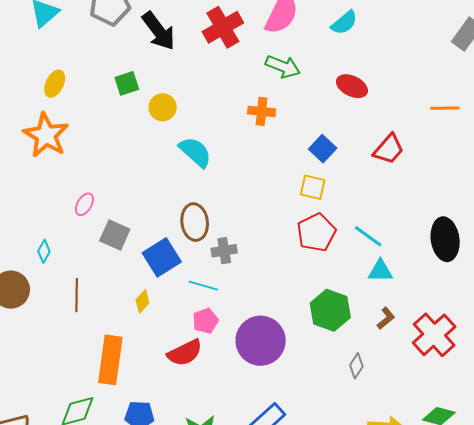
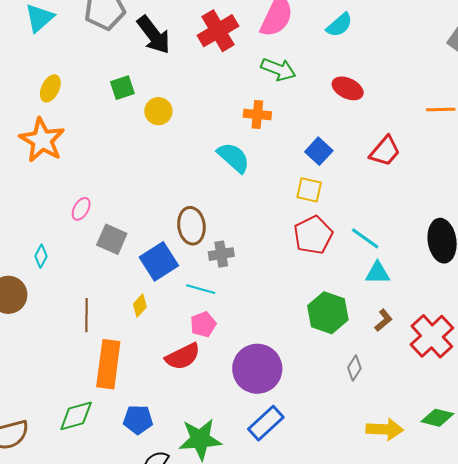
cyan semicircle: (195, 152) -> (233, 157), moved
brown line: (77, 295) -> (86, 315), moved
purple circle: (261, 341) -> (257, 369), moved

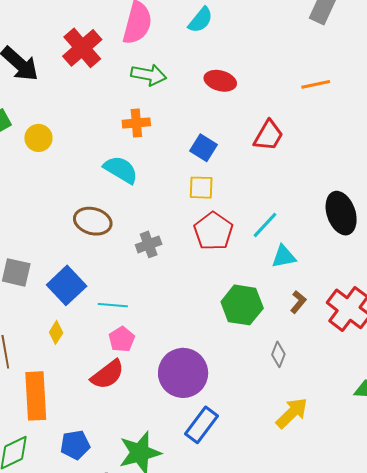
brown ellipse: (191, 226) -> (93, 221), moved, turned -57
cyan line: (365, 238) -> (265, 225), turned -72
gray cross: (221, 254) -> (149, 244), moved
yellow arrow: (385, 429) -> (292, 413), moved, turned -36

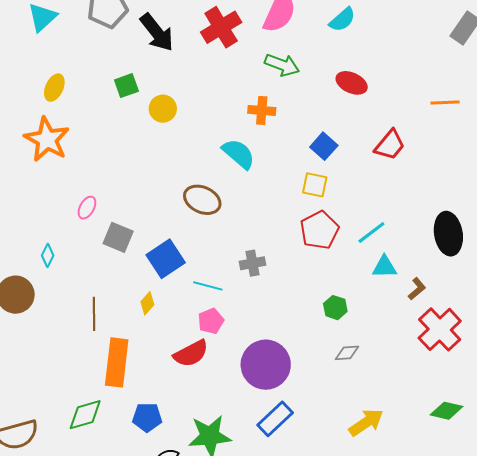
gray cross: (149, 244) -> (253, 263), moved
brown L-shape: (298, 302) -> (417, 289), moved
green hexagon: (242, 305) -> (335, 308), size x0.6
gray diamond: (278, 354) -> (347, 353), moved, turned 55

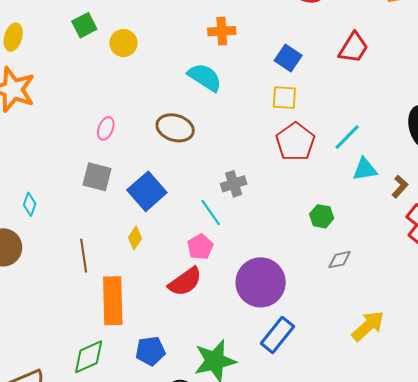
pink ellipse: (87, 208) -> (106, 128), moved
cyan line: (208, 286) -> (211, 212), moved, turned 48

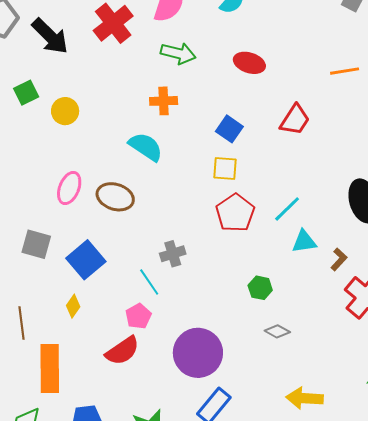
pink ellipse: (106, 128) -> (69, 188), moved, size x1.4
gray diamond: (340, 260) -> (277, 331), turned 40
yellow arrow: (368, 326) -> (305, 398), turned -135

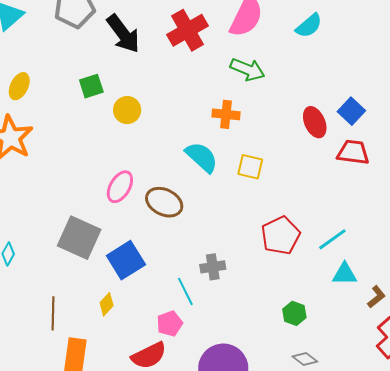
red ellipse: (249, 63) -> (315, 122), moved, turned 40
red trapezoid: (295, 120) -> (353, 152), turned -124
blue square: (229, 129) -> (351, 111), moved
yellow square: (225, 169) -> (250, 167), moved
gray square: (36, 244) -> (79, 238), size x1.4

